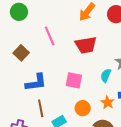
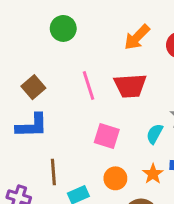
green circle: (19, 12) -> (63, 28), moved
pink line: (50, 36) -> (88, 85), moved
blue L-shape: (36, 82) -> (32, 126), moved

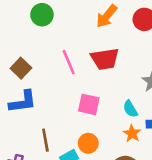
cyan semicircle: (155, 134) -> (130, 109), moved, turned -54
orange circle: (115, 178) -> (88, 143), moved

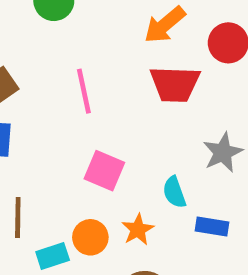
red trapezoid: (105, 59) -> (175, 84), moved
orange star: (132, 133) -> (138, 230), moved

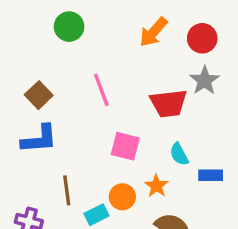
red trapezoid: (175, 84) -> (169, 103), moved
gray star: (223, 152) -> (205, 81), moved

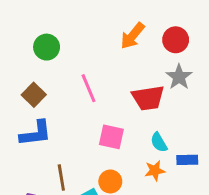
green circle: (69, 27) -> (47, 47), moved
orange star: (156, 186) -> (155, 171), moved, turned 30

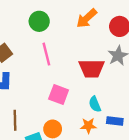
green circle: (47, 47) -> (39, 21), moved

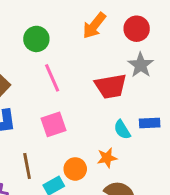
pink square: (59, 94) -> (53, 124), moved, turned -30
blue rectangle: (115, 121) -> (150, 123), moved
orange star: (88, 126) -> (107, 158), moved

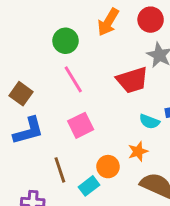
green circle: (36, 39) -> (65, 41), moved
cyan semicircle: (122, 130) -> (149, 122), turned -30

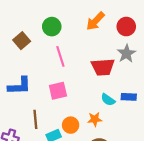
green circle: (65, 41) -> (52, 27), moved
brown square: (21, 94) -> (22, 41), moved

